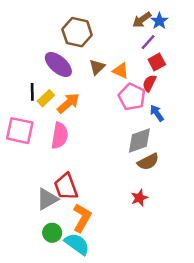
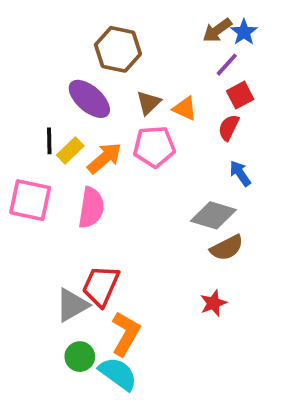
pink pentagon: (132, 97) -> (154, 147), moved, turned -30
gray diamond: (139, 141) -> (213, 215), turned 36
red trapezoid: (66, 187) -> (101, 286), turned 44

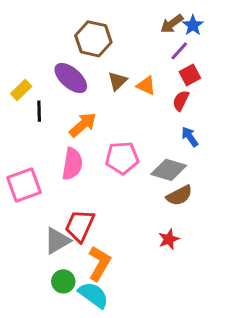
pink pentagon: (154, 147) -> (122, 158), moved
yellow rectangle: (70, 150) -> (21, 90), moved
pink square: (30, 200) -> (24, 185), moved, turned -32

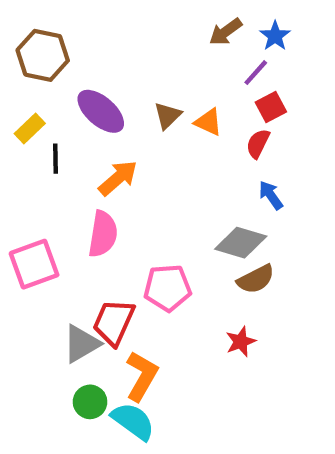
brown arrow: (172, 24) -> (226, 32), moved
brown hexagon: (93, 39) -> (43, 55), moved
pink pentagon: (122, 158) -> (168, 288), moved

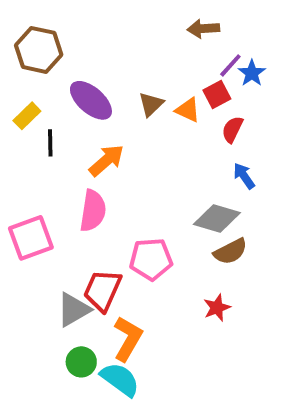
brown arrow: (226, 32) -> (203, 29), turned 32
blue star: (275, 36) -> (252, 73), moved
red square: (271, 107) -> (217, 95), moved

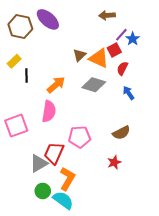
purple ellipse: (91, 100) -> (48, 19), moved
orange triangle: (188, 110) -> (99, 58), size x1.5
gray diamond: (217, 219) -> (94, 85), moved

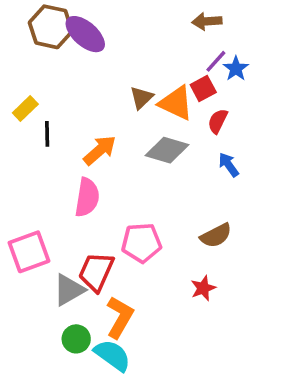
brown arrow: (107, 15) -> (207, 21), moved
brown hexagon: (20, 27) -> (51, 27), moved
pink square: (16, 126) -> (29, 252), moved

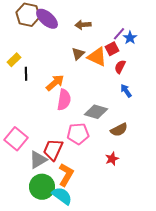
brown arrow: (207, 21) -> (83, 25), moved
gray diamond: (167, 150) -> (96, 112), moved
pink semicircle: (87, 197) -> (64, 100), moved
pink square: (29, 252) -> (16, 139), turned -30
green circle: (76, 339) -> (42, 187), size x1.6

